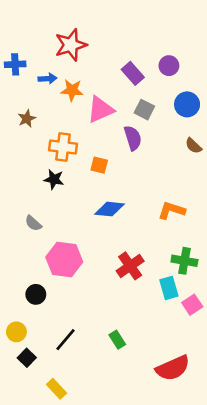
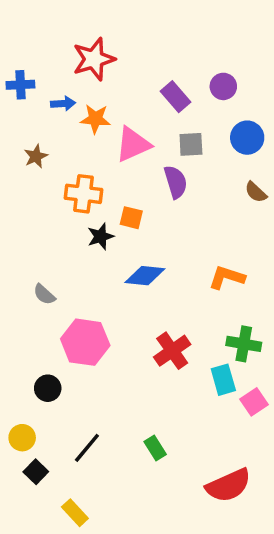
gray square: (144, 110) -> (191, 144), turned -30
black star: (54, 179) -> (101, 236), moved, turned -30

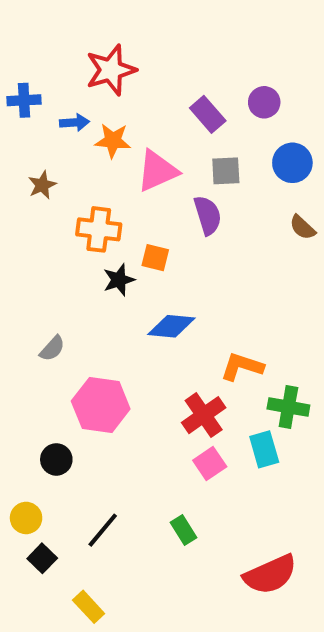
orange L-shape: (227, 277) -> (242, 367), moved
gray semicircle: (44, 294) -> (52, 348), turned -90
pink square: (254, 402) -> (210, 463), moved

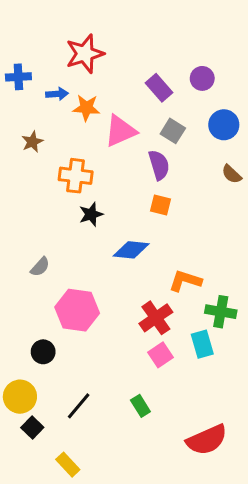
gray square: (226, 171) -> (173, 131), turned 35
orange square: (155, 258) -> (160, 205), moved
yellow circle: (26, 518) -> (20, 397), size x1.4

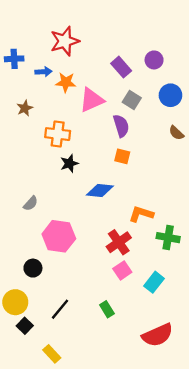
cyan rectangle: (202, 344) -> (154, 282), moved, turned 54

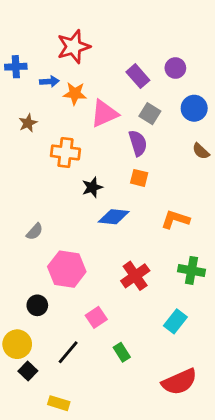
black star: (69, 163) -> (92, 187), moved
orange L-shape: (141, 214) -> (175, 220), moved
pink square: (122, 270) -> (96, 317), moved
yellow rectangle: (52, 354) -> (59, 403), turned -30

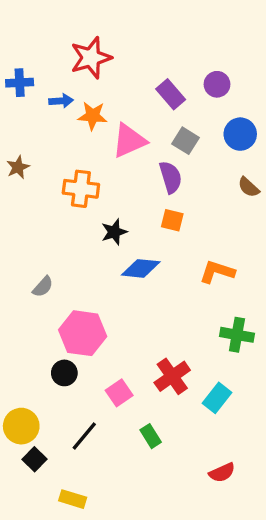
brown star: (28, 123) -> (18, 167), moved
red cross: (135, 276) -> (172, 376), moved
black circle: (37, 305) -> (64, 373), moved
red semicircle: (179, 382) -> (222, 473), size x0.6

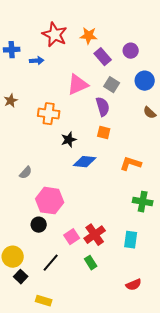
red star: (91, 58) -> (55, 35), turned -30
orange star: (93, 116) -> (89, 36), moved
red cross: (172, 376) -> (95, 235), moved
cyan rectangle: (217, 398) -> (131, 240), turned -30

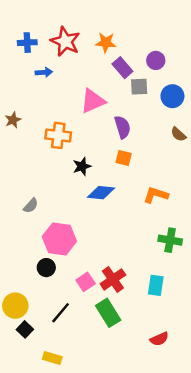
blue cross: (12, 50) -> (27, 43), moved
gray square: (112, 85) -> (139, 87), moved, turned -35
green rectangle: (91, 263) -> (108, 313), size x1.6

